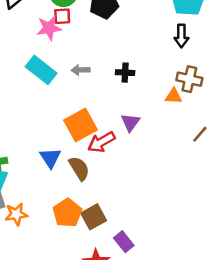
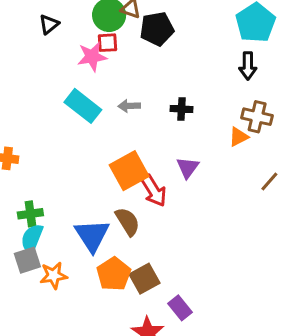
orange triangle: (174, 96) -> (239, 137), turned -30
red arrow: (101, 142) -> (154, 191), turned -92
blue triangle: (50, 158) -> (92, 235), moved, size x1.4

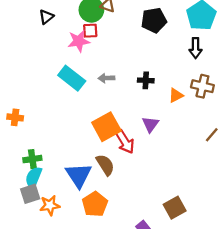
black pentagon: (157, 29) -> (154, 20), moved
orange triangle: (239, 137) -> (176, 95), moved
brown square: (145, 279) -> (175, 208), moved

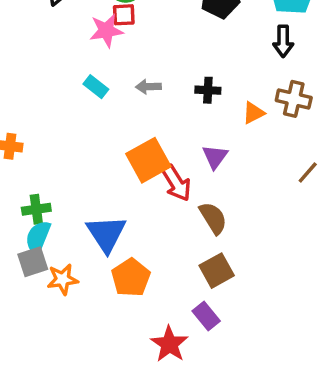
cyan rectangle: (72, 78) -> (96, 87), size x0.6
brown semicircle: (105, 165) -> (213, 218), moved
brown square: (175, 208) -> (217, 271), moved

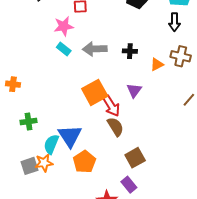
pink star: (106, 31) -> (64, 26), moved
gray arrow: (148, 87) -> (95, 49), size x1.6
brown semicircle: (213, 218) -> (115, 127), moved
cyan semicircle: (38, 237) -> (51, 144), moved
gray square: (33, 262) -> (30, 166), moved

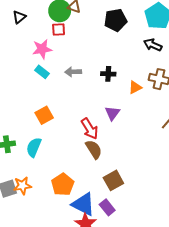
black arrow: (174, 22) -> (153, 45), turned 114
gray arrow: (95, 49) -> (73, 72), size x0.7
orange square: (95, 92) -> (44, 115), moved, size x0.7
blue triangle: (70, 136) -> (83, 204), moved, turned -30
cyan semicircle: (51, 144) -> (34, 147), moved

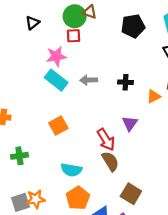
cyan rectangle: (42, 72) -> (56, 80), size x1.5
cyan semicircle: (34, 147) -> (71, 170), moved, turned -102
brown square: (113, 180) -> (131, 194), turned -30

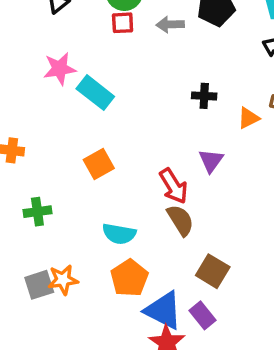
pink star: (56, 56) -> (60, 69), moved
gray arrow: (89, 80) -> (170, 24), moved

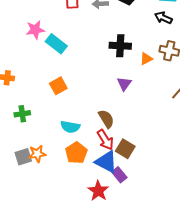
black cross: (204, 96) -> (120, 46), size x1.5
red arrow: (174, 186) -> (105, 140), moved
blue triangle: (163, 310) -> (106, 162), moved

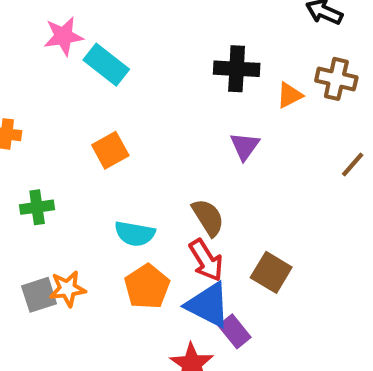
brown square: (125, 149) -> (271, 272), moved

